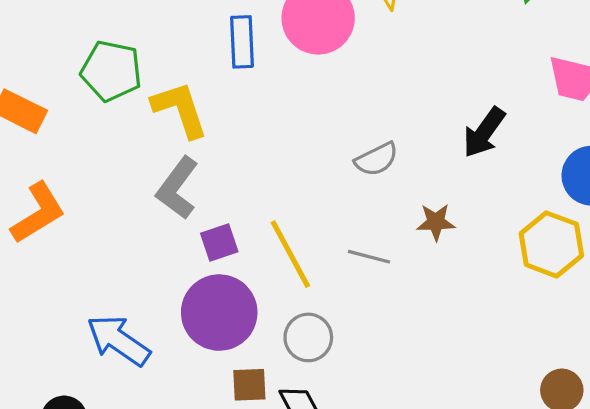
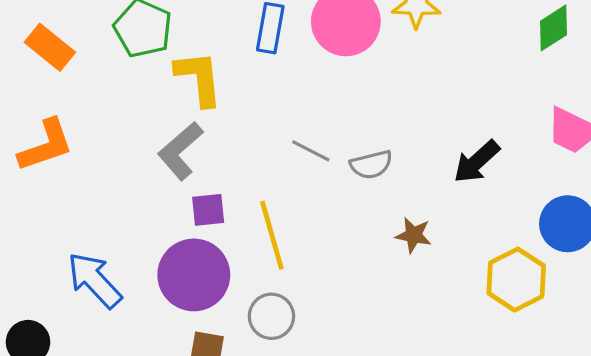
gray line: (369, 257) -> (311, 151), moved

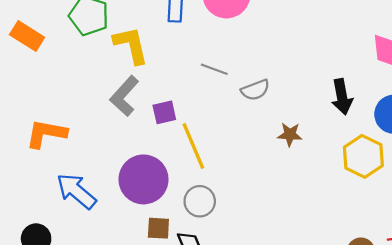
orange L-shape: (46, 145) -> (46, 134), moved, turned -144
gray line: (311, 151) -> (214, 69), moved
black arrow: (477, 162) -> (342, 97), moved, turned -52
purple square: (208, 210) -> (164, 112), moved

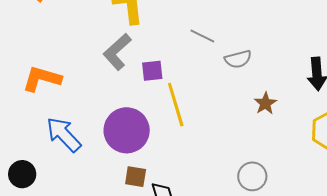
brown star: (290, 134) -> (265, 103), turned 30
gray circle: (200, 201) -> (252, 176), moved

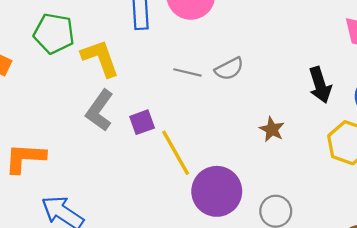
gray semicircle: (238, 59) -> (229, 69), moved
purple circle: (127, 130) -> (217, 191), moved

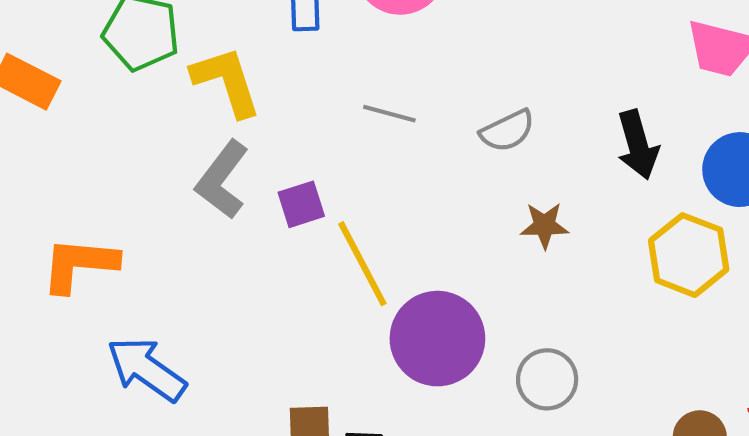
gray semicircle: (229, 69) -> (507, 131), moved
brown star: (272, 129) -> (545, 225), turned -30

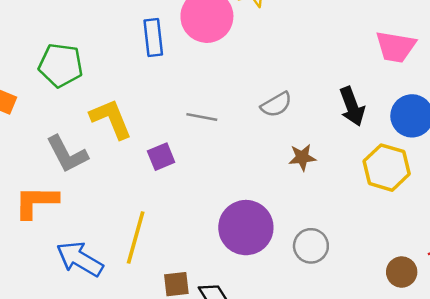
yellow L-shape: (226, 81) -> (111, 119), moved
gray line: (389, 114) -> (202, 117), moved
gray L-shape: (222, 180) -> (67, 154), moved, turned -60
yellow line: (362, 264) -> (136, 237), moved, turned 48

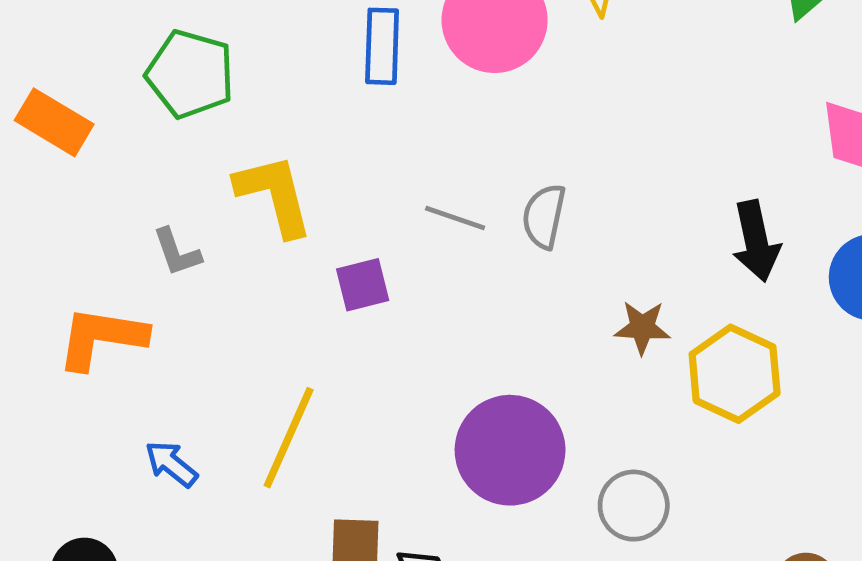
gray semicircle: (276, 105) -> (544, 216), moved, turned 124
gray L-shape: (67, 154) -> (177, 252), size x0.6
yellow hexagon: (387, 168) -> (735, 374), moved
blue arrow: (80, 259) -> (171, 464), size x0.6

